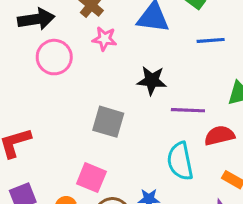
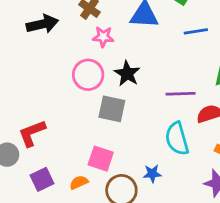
pink circle: (54, 57) -> (88, 75), moved
black star: (152, 80) -> (127, 73), moved, turned 30

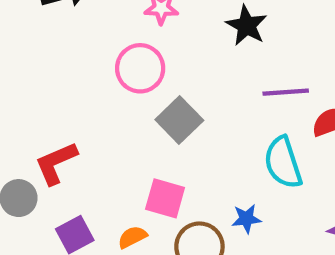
black star: (127, 73) -> (247, 26), moved
gray square: (112, 109) -> (179, 120), turned 36

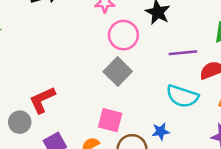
pink circle: (140, 68) -> (123, 35), moved
cyan semicircle: (283, 163) -> (182, 96), turned -52

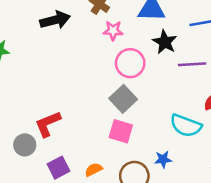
purple line: (183, 53) -> (192, 64), moved
pink square: (110, 120) -> (121, 131), moved

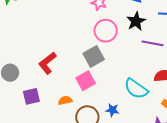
red L-shape: (48, 124) -> (47, 63), moved, turned -30
pink square: (121, 131) -> (86, 81), turned 30
orange semicircle: (94, 170) -> (65, 100), moved

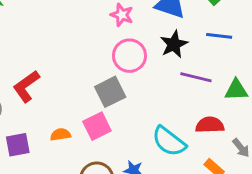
red L-shape: (47, 63) -> (26, 86), moved
orange semicircle: (65, 100) -> (60, 135), moved

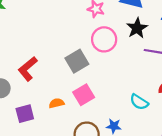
gray square: (110, 92) -> (77, 61), moved
cyan semicircle: (169, 141) -> (139, 102), size x0.7

